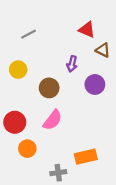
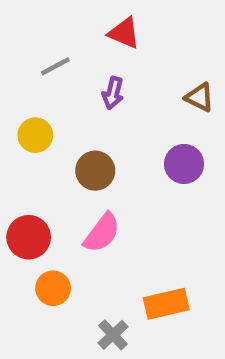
red triangle: (87, 30) -> (124, 33), moved
purple arrow: (72, 64) -> (113, 93), moved
gray cross: (58, 173) -> (113, 335), turned -35

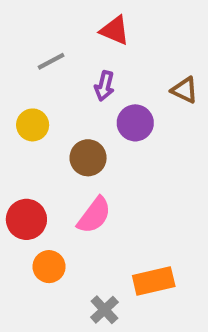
purple circle: (184, 164) -> (135, 123), moved

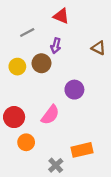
purple circle: (135, 123) -> (74, 90), moved
brown circle: (88, 158) -> (41, 63), moved

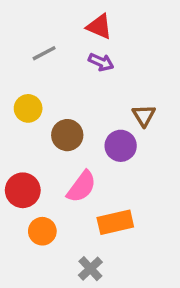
purple arrow: (56, 46) -> (101, 62), moved, turned -80
brown triangle: (99, 48) -> (144, 116), moved, turned 32
brown circle: (41, 63) -> (67, 135), moved
orange rectangle: (82, 150) -> (115, 222), moved

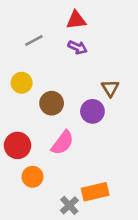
red triangle: (99, 27) -> (76, 20), turned -30
orange rectangle: (115, 222) -> (95, 192), moved

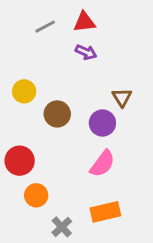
gray line: (34, 41) -> (45, 27), moved
pink semicircle: (62, 143) -> (102, 164), moved
gray cross: (69, 205) -> (62, 227), moved

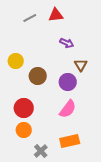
purple arrow: (86, 52) -> (67, 43), moved
red circle: (20, 161) -> (24, 108), moved

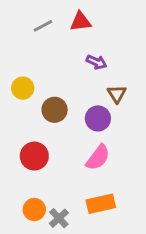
orange circle: (24, 130) -> (34, 210), moved

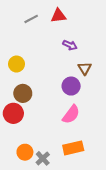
brown circle: (55, 110) -> (23, 93), moved
red circle: (34, 156) -> (13, 113), moved

